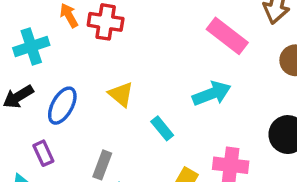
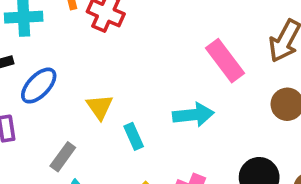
yellow triangle: (121, 94) -> (100, 107), moved

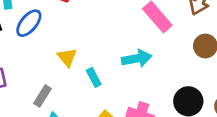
blue ellipse: (39, 86) -> (29, 23), moved

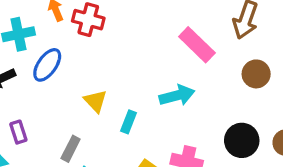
cyan rectangle: (94, 77) -> (129, 122), turned 54

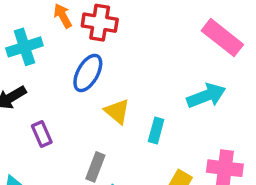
blue ellipse: (47, 65) -> (88, 73), moved
purple rectangle: (18, 132) -> (42, 134), moved

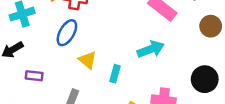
purple rectangle: (42, 134) -> (34, 76), turned -60

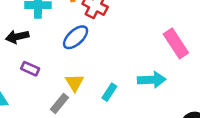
yellow triangle: (88, 60) -> (75, 83), moved

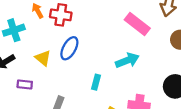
blue ellipse: (76, 37) -> (69, 48), moved
yellow triangle: (75, 83) -> (43, 58), moved

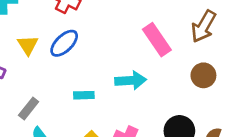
cyan rectangle: (96, 82) -> (84, 95), turned 56

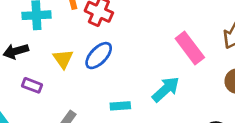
cyan arrow: (131, 80) -> (166, 89), turned -36

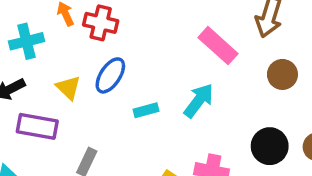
purple rectangle: (32, 85) -> (37, 126), size x1.6
cyan rectangle: (120, 106) -> (146, 110), moved

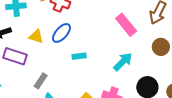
yellow triangle: (68, 88) -> (36, 36), turned -35
cyan arrow: (199, 101) -> (123, 62), moved

